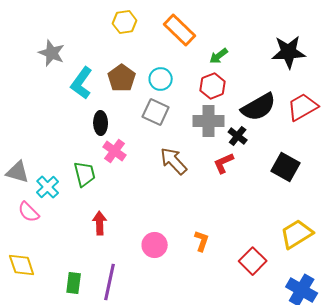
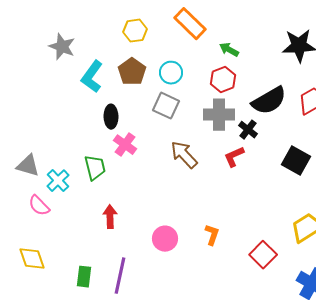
yellow hexagon: (125, 22) -> (135, 31), moved
green arrow: (219, 56) -> (229, 50), turned 66

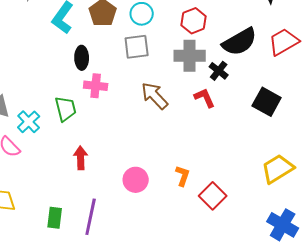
gray square: (166, 106) -> (137, 47), turned -32
pink cross: (125, 145) -> (96, 86), turned -30
red L-shape: (234, 157) -> (205, 98), turned 90
red square: (263, 255) -> (213, 196), moved

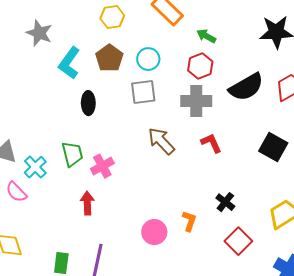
black cross: (219, 71) -> (225, 202), moved
pink cross: (96, 86) -> (102, 166), moved, turned -35
pink circle: (136, 180) -> (154, 232), moved
red square: (213, 196) -> (238, 241), moved

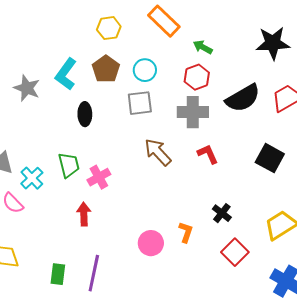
gray star: (39, 33) -> (27, 88), moved

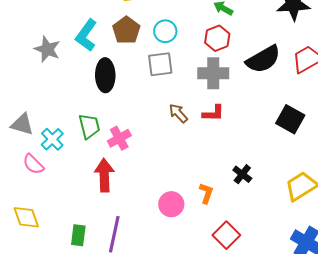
black ellipse: (85, 114) -> (105, 75), size x1.4
brown arrow: (158, 152) -> (178, 113), size x0.7
red L-shape: (208, 154) -> (213, 113), moved, turned 115
red arrow: (84, 214) -> (104, 175), size x1.4
red square: (235, 252) -> (226, 235), moved

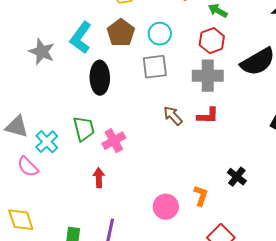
red arrow: (104, 175) -> (99, 178), size x0.6

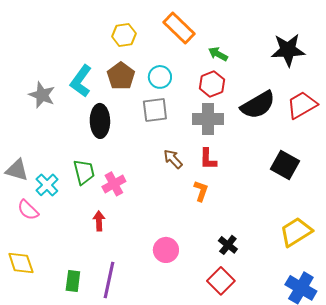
red L-shape: (208, 116) -> (208, 159), turned 90
black cross: (237, 177) -> (228, 245), moved
orange L-shape: (201, 196) -> (201, 191), moved

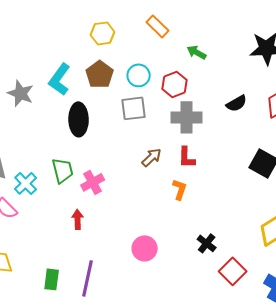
orange rectangle: (179, 28) -> (158, 26), size x0.7
red hexagon: (212, 84) -> (175, 84), moved
black semicircle: (258, 105) -> (237, 103), size x0.6
brown arrow: (173, 159) -> (152, 157), turned 90
red square: (221, 281) -> (233, 271), moved

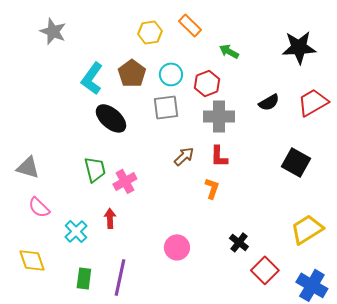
yellow hexagon: (103, 33) -> (150, 32), moved
gray star: (21, 93) -> (53, 31), moved
black ellipse: (79, 119) -> (111, 118), turned -48
cyan cross: (26, 183) -> (76, 231), moved

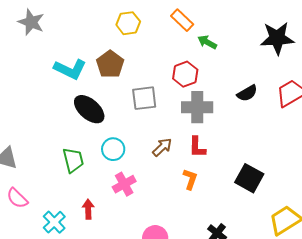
orange rectangle: (190, 25) -> (182, 20), moved
cyan circle: (171, 74) -> (113, 149), moved
cyan L-shape: (92, 78) -> (70, 69), turned -100
black square: (296, 162) -> (249, 178), moved
pink cross: (125, 181) -> (124, 184), moved

